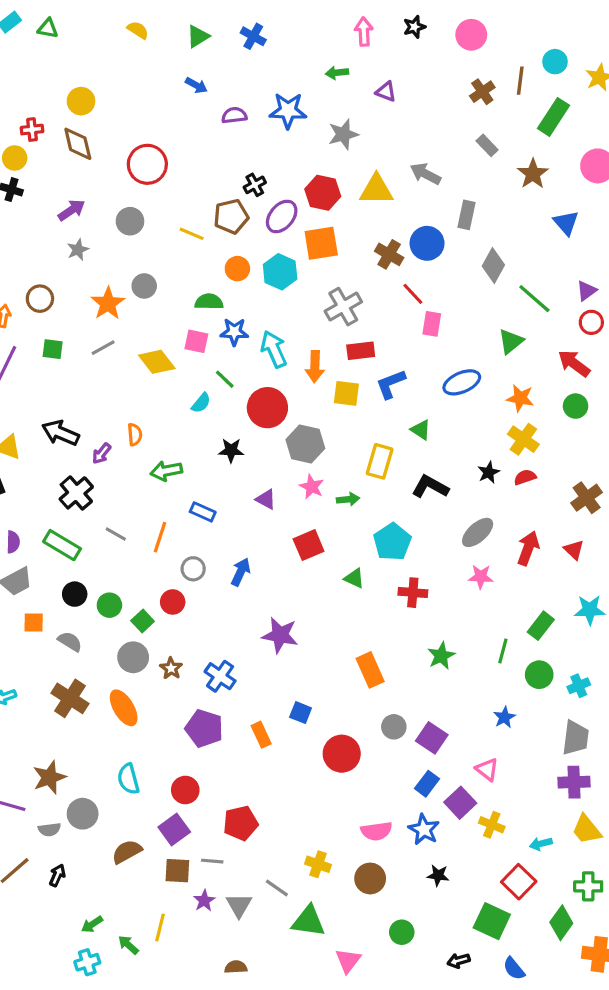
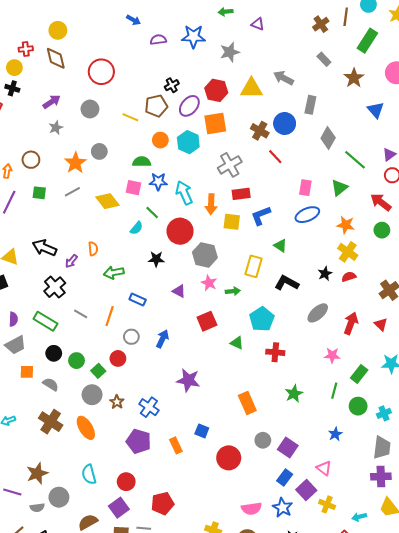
pink rectangle: (432, 324) -> (305, 188), moved
pink star: (481, 577) -> (332, 355), moved

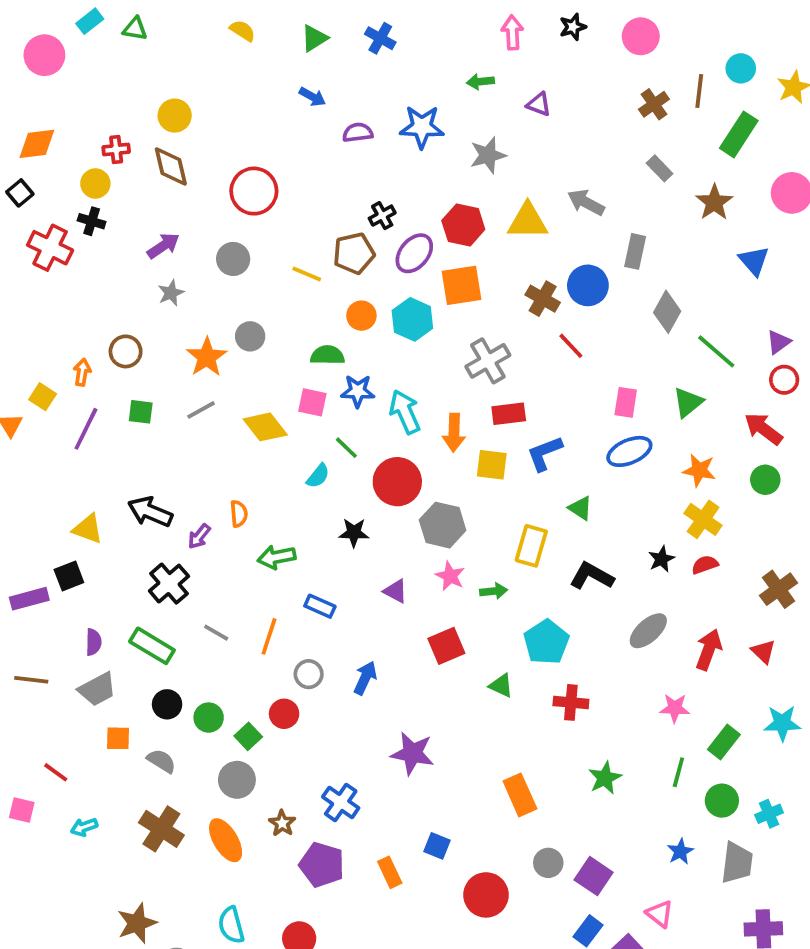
brown star: (117, 402) -> (282, 823), moved
gray trapezoid: (382, 448) -> (737, 863), moved

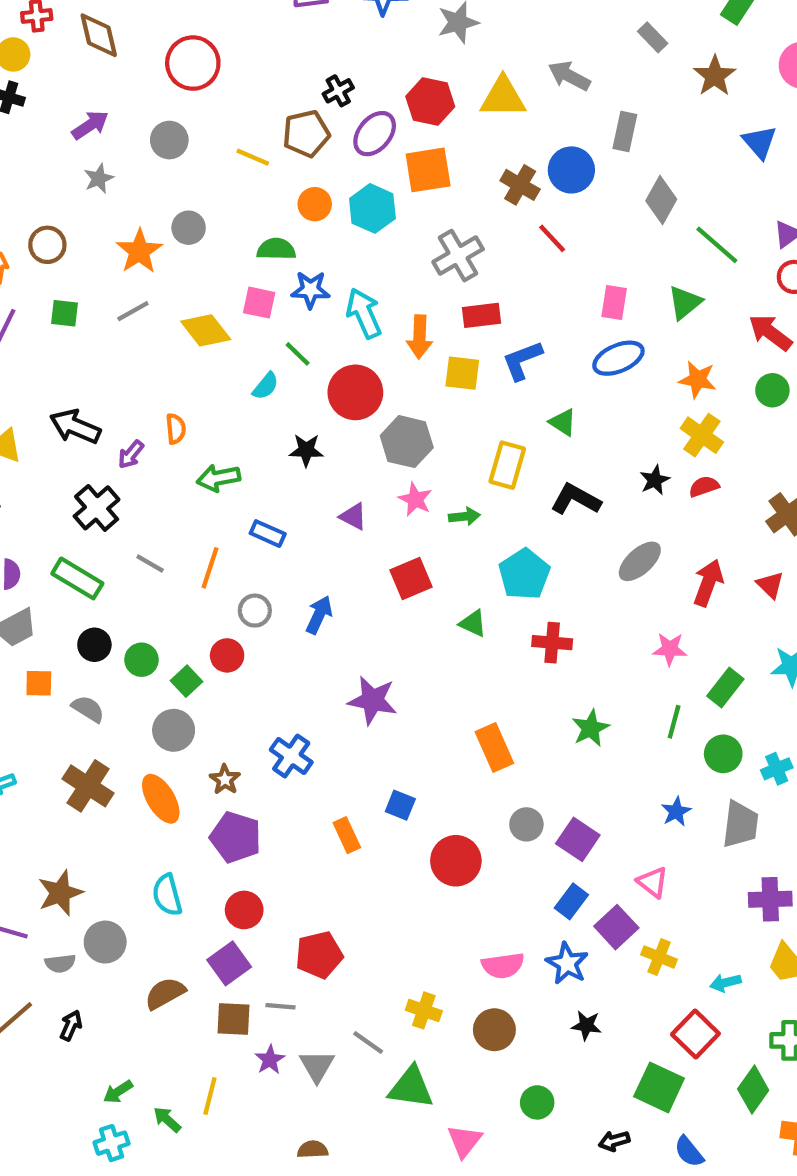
purple pentagon: (322, 865) -> (236, 837), moved

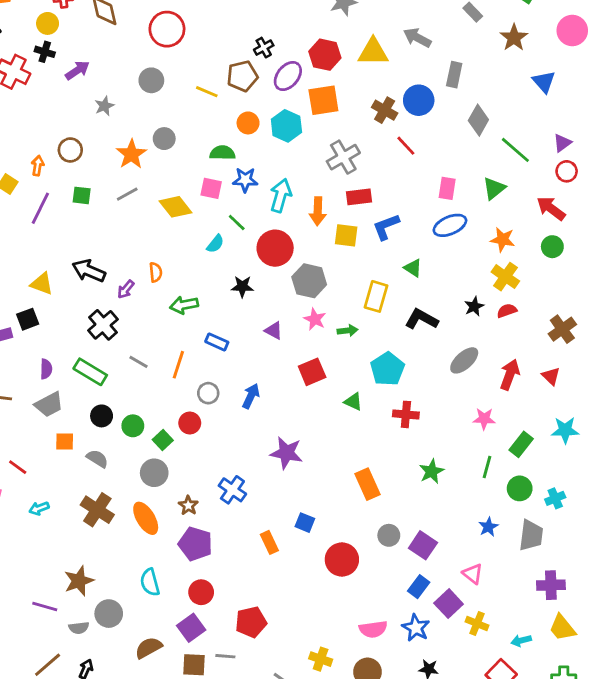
purple arrow: (90, 125) -> (77, 70), moved
cyan arrow: (364, 313) -> (281, 195), turned 40

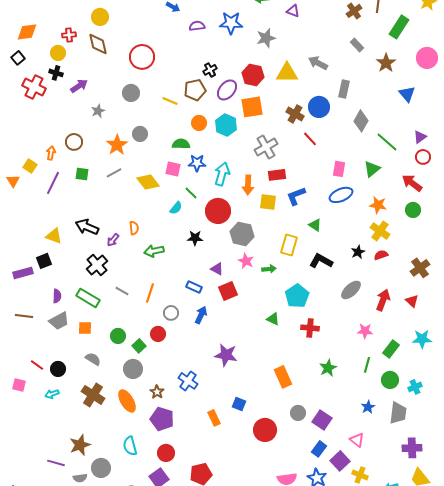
blue rectangle: (217, 342) -> (194, 287), moved
red square: (312, 372) -> (228, 291), moved
black circle: (102, 416) -> (58, 369), moved
orange square: (65, 441) -> (85, 328), moved

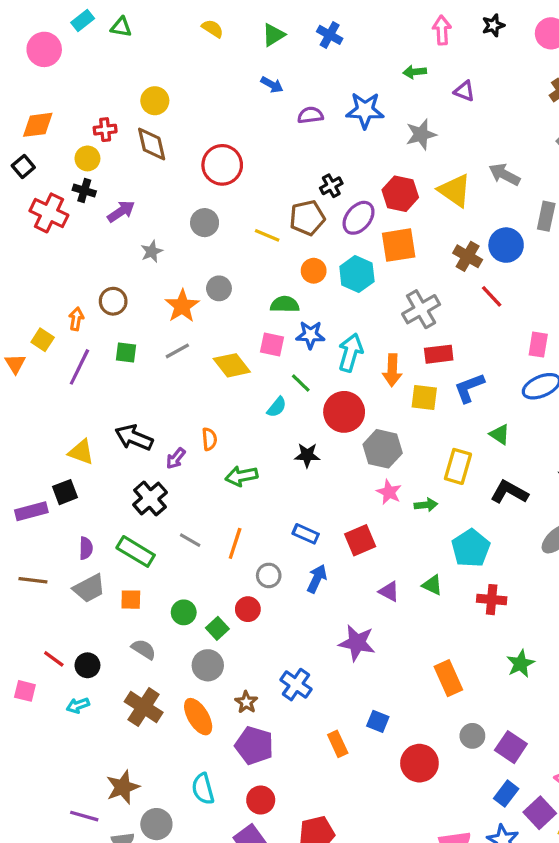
yellow triangle: (287, 73) -> (455, 191), turned 35
purple triangle: (217, 269) -> (389, 592), moved

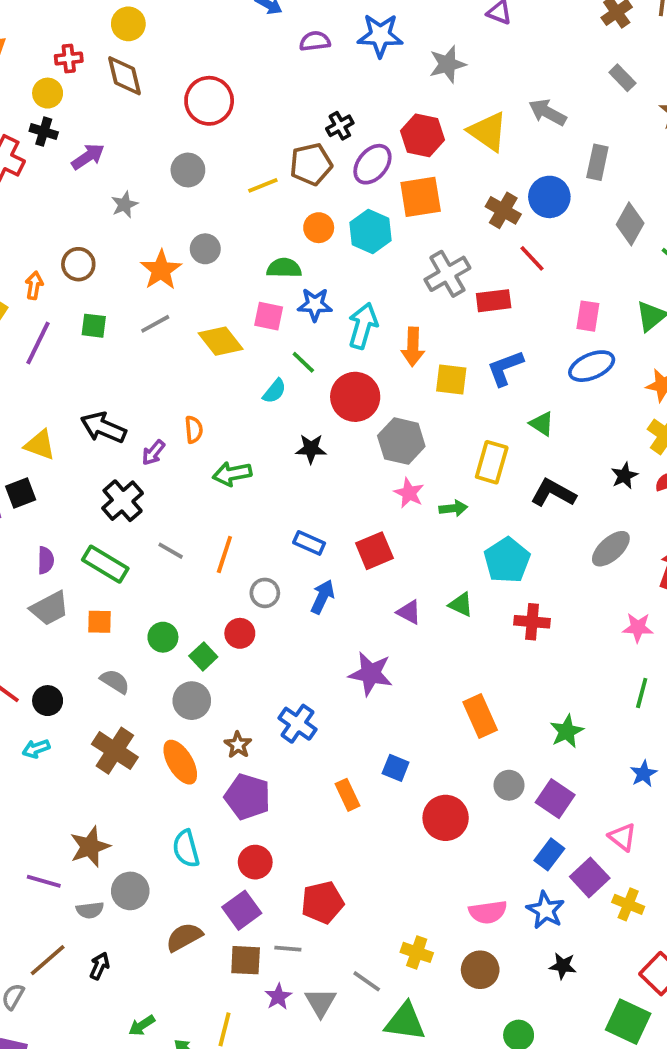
yellow line: (267, 235) -> (263, 185), turned -45
red rectangle: (439, 354) -> (494, 301), moved
green star: (521, 664) -> (567, 731), moved

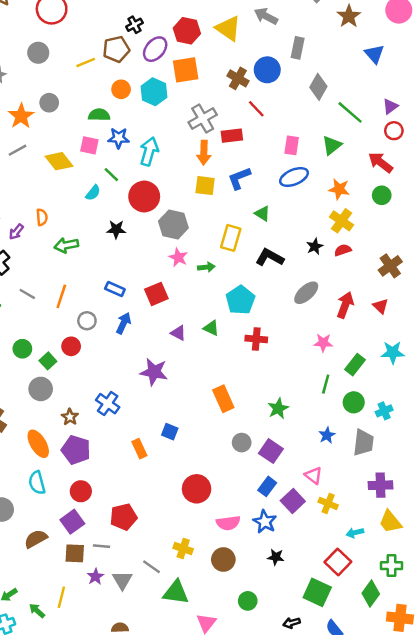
orange arrow: (413, 347) -> (204, 153), moved
orange ellipse: (180, 762) -> (38, 444), moved
red circle: (446, 818) -> (197, 489), moved
yellow cross: (628, 904) -> (328, 503), moved

